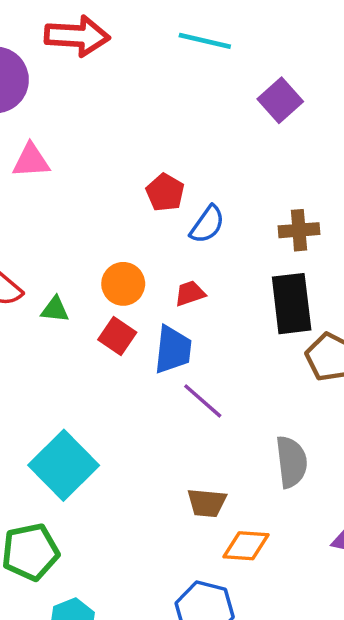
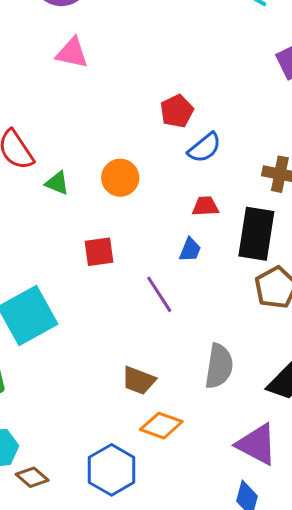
red trapezoid: (190, 293) -> (205, 206), moved
red square: (117, 336) -> (99, 252), moved, turned 32
blue trapezoid: (173, 350) -> (190, 250), moved, size x0.6

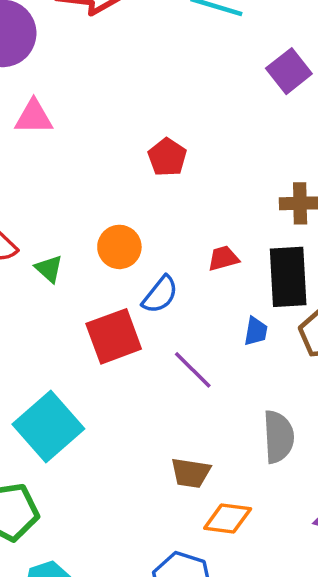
blue semicircle: (205, 148) -> (160, 295), moved
green triangle: (57, 183) -> (49, 269), turned 32
blue trapezoid: (190, 250) -> (256, 331), moved
red square: (99, 252) -> (114, 336), size x1.5

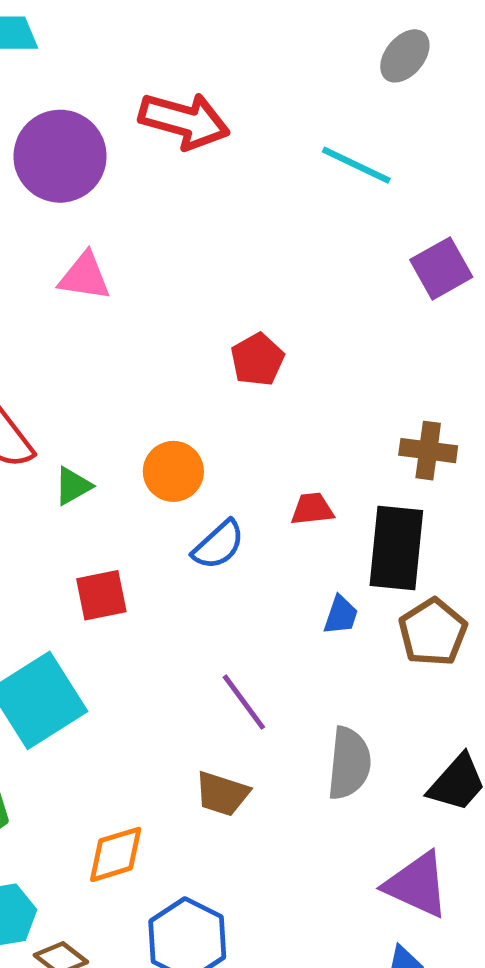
green triangle: (49, 269) -> (73, 486), turned 40
red square: (114, 336) -> (101, 595), moved, size x0.7
purple line: (193, 370) -> (244, 702), moved
orange diamond: (228, 519) -> (116, 854), moved, turned -33

